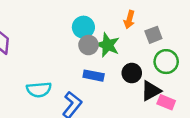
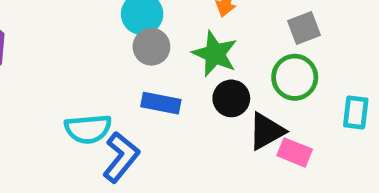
gray square: (153, 35) -> (304, 28), moved
green star: (108, 45) -> (215, 54), moved
cyan semicircle: (39, 90) -> (88, 129), moved

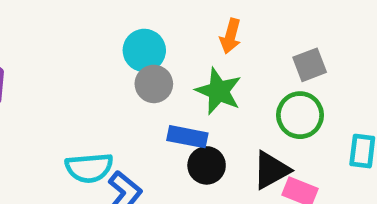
black circle: (231, 98) -> (207, 165), moved
blue rectangle: (161, 103) -> (187, 137), moved

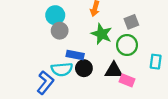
green star: (219, 91) -> (102, 34), moved
cyan semicircle: (89, 168) -> (62, 69), moved
black triangle: (271, 170) -> (114, 70), turned 30

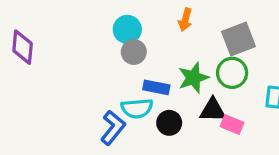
gray square: (131, 22) -> (238, 39), size x1.5
green star: (102, 34) -> (193, 78), moved, turned 30
black circle: (84, 68) -> (169, 123), moved

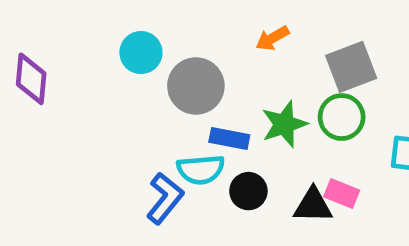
orange arrow: (185, 20) -> (272, 38), turned 45
cyan circle: (127, 29) -> (141, 53), moved
gray circle: (134, 52) -> (196, 86), size x1.5
black triangle: (213, 110) -> (313, 205), moved

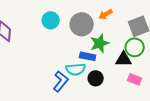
gray circle: (196, 86) -> (82, 24), moved
green star: (284, 124) -> (100, 43), moved
black triangle: (313, 205) -> (124, 59), moved

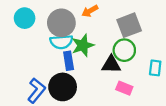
blue rectangle: (88, 56) -> (69, 61), turned 70
cyan semicircle: (76, 69) -> (61, 42), moved
black circle: (96, 78) -> (63, 87), moved, size x1.5

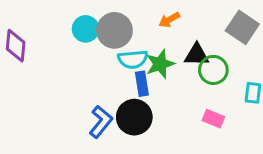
gray circle: (61, 23) -> (114, 30), moved
gray square: (129, 25) -> (242, 27), moved, turned -35
black triangle: (111, 64) -> (197, 55), moved

